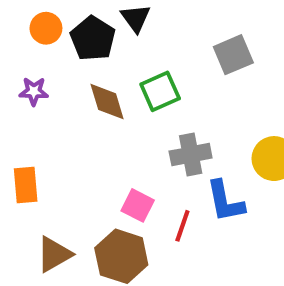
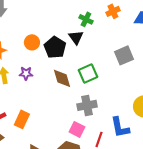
gray cross: (191, 155) -> (87, 105), moved
orange rectangle: (26, 185) -> (22, 119), turned 30

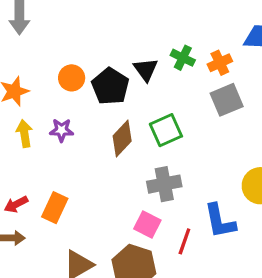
orange cross: (113, 11) -> (220, 63), moved
green cross: (86, 19) -> (183, 58), moved
brown diamond: (62, 78) -> (122, 139), turned 60

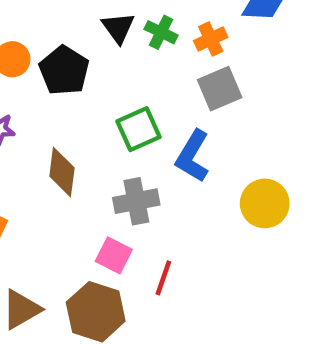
black triangle: (146, 69) -> (118, 28), moved
brown diamond: (122, 139) -> (62, 172), moved, turned -36
blue L-shape: (220, 221) -> (193, 156), moved, turned 42

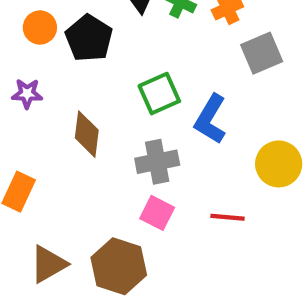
gray square: (220, 89) -> (262, 53), moved
pink square: (114, 255) -> (157, 213), moved
red line: (163, 278) -> (227, 217), moved, turned 76

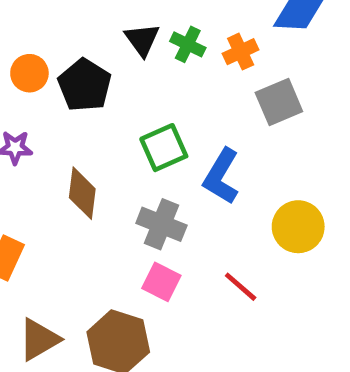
gray cross: (157, 162) -> (161, 224), turned 33
red line: (227, 217) -> (241, 287), turned 36

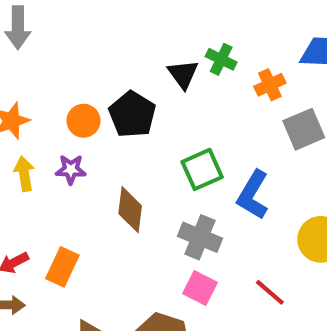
green cross: (188, 44) -> (221, 59), moved
orange circle: (29, 73) -> (84, 121), moved

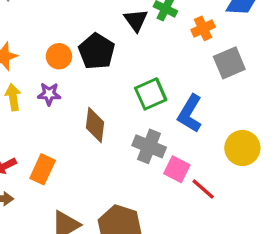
pink square: (200, 288) -> (177, 169), moved

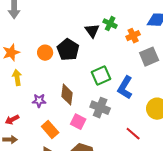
purple star: (49, 94) -> (39, 101), moved
orange rectangle: (43, 169) -> (50, 130), moved, turned -66
pink square: (177, 169) -> (78, 122), moved

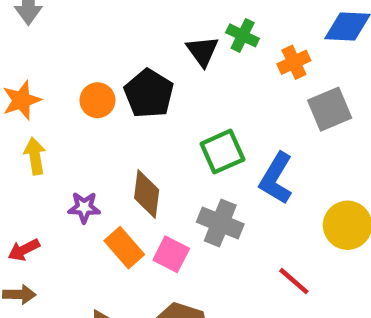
orange rectangle: (50, 130) -> (124, 248), moved

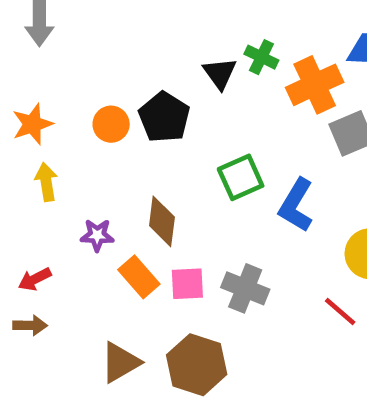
orange cross: (294, 62) -> (315, 85), size x1.6
gray cross: (220, 223) -> (245, 288), moved
pink square: (171, 254) -> (187, 284), turned -30
red line: (294, 281) -> (340, 312), moved

